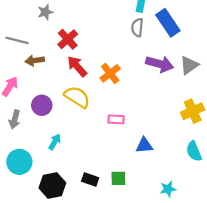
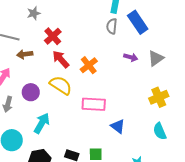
purple arrow: (160, 64) -> (131, 57), size x0.6
pink rectangle: (116, 119) -> (94, 104), size x1.6
cyan arrow: (55, 142) -> (42, 123), size x1.5
blue triangle: (144, 145) -> (118, 126), turned 42

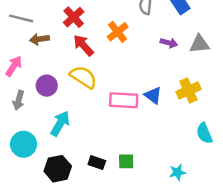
gray triangle: (156, 58) -> (199, 44), turned 30
orange cross: (89, 65) -> (118, 32), moved
yellow cross: (159, 97) -> (188, 90), moved
blue triangle: (118, 126) -> (153, 95), moved

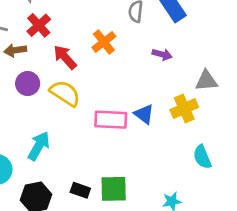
red cross: (74, 17) -> (39, 25), moved
gray triangle: (199, 44) -> (206, 81), moved
purple circle: (47, 86) -> (28, 84), moved
green square: (126, 161) -> (114, 189), size x1.5

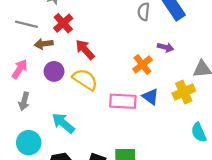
orange cross: (104, 42) -> (142, 65), moved
cyan arrow: (39, 146) -> (63, 123), turned -80

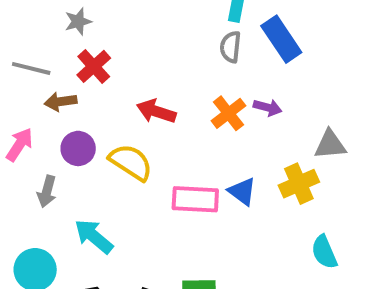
red arrow: (85, 50) -> (156, 111), moved, turned -30
orange cross: (142, 65) -> (229, 113), moved
gray arrow: (24, 101) -> (47, 191), moved

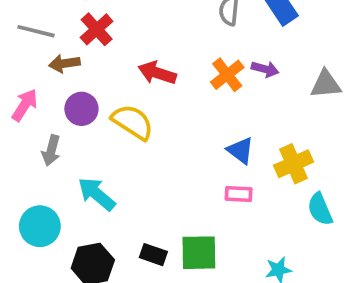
gray triangle: (330, 145) -> (326, 84), moved
yellow cross: (299, 184) -> (293, 164), moved
pink rectangle: (195, 199) -> (239, 194), moved, size x0.6

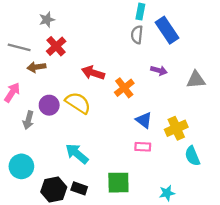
orange cross: (227, 75) -> (124, 88), moved
purple circle: (81, 109) -> (49, 105), moved
cyan arrow: (97, 194) -> (77, 154), moved
black rectangle: (153, 255) -> (79, 188), moved

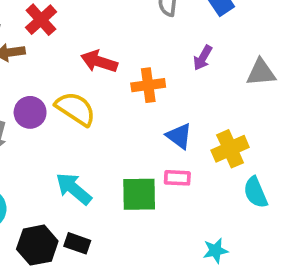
purple arrow: (159, 70) -> (203, 58), turned 105
orange cross: (124, 88) -> (148, 85), turned 30
green square: (118, 183) -> (139, 194), moved

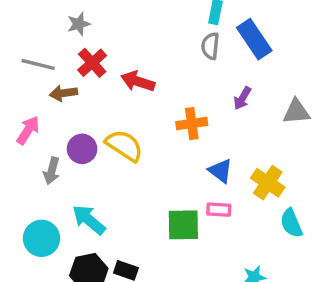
red arrow: (99, 61) -> (138, 81), moved
yellow cross: (230, 149) -> (268, 183), turned -32
cyan arrow: (74, 189) -> (89, 220), moved

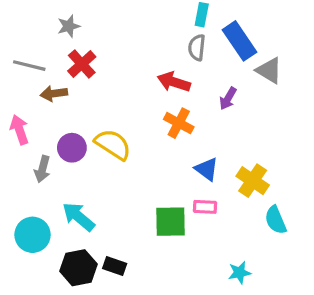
red arrow: (138, 81) -> (174, 82), moved
gray triangle: (296, 112) -> (269, 71), moved, turned 36
orange cross: (192, 124) -> (179, 123), turned 36
pink arrow: (28, 130) -> (19, 130), turned -52

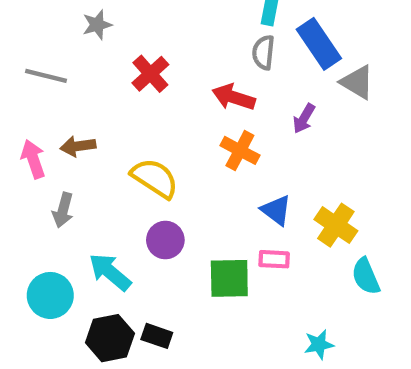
red cross: (82, 64) -> (150, 74), moved
brown arrow: (54, 94) -> (78, 146), moved
purple circle: (72, 148) -> (165, 240), moved

